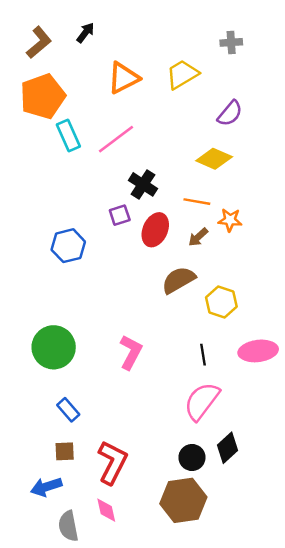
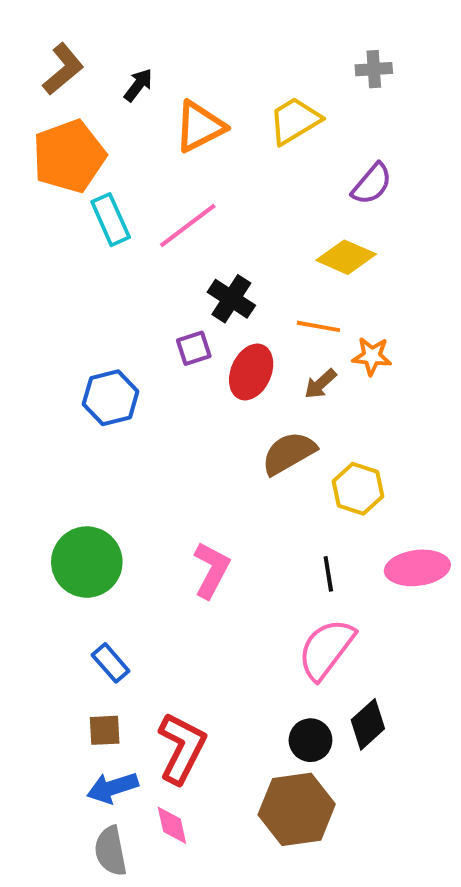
black arrow: (85, 33) -> (138, 85), moved
blue arrow: (46, 487) -> (113, 788), moved

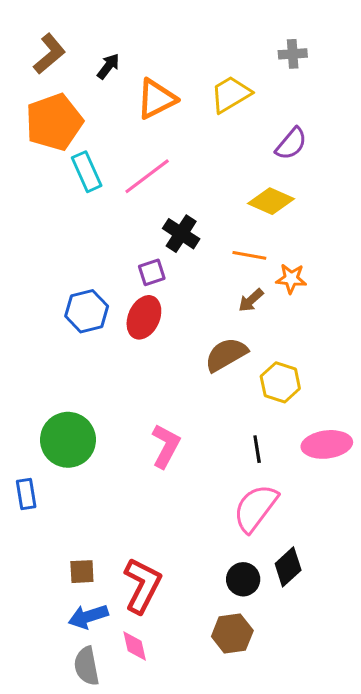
red ellipse: (251, 372) -> (144, 317), moved
blue rectangle: (111, 663) -> (26, 494), moved, turned 32
brown hexagon: (297, 809) -> (232, 634), size x0.7

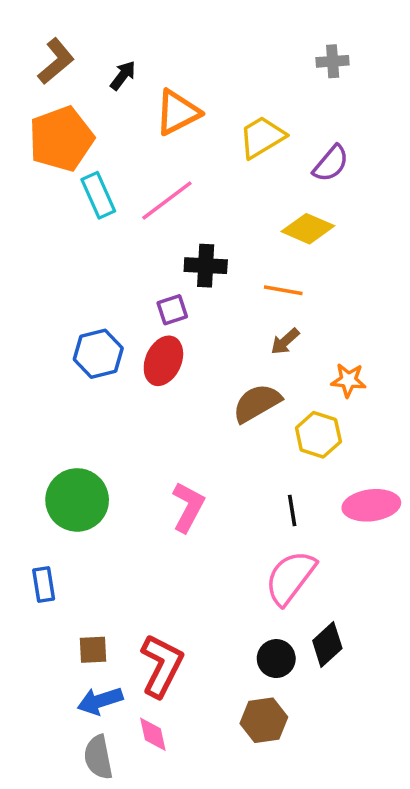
yellow trapezoid: (231, 94) -> (262, 137), moved
black cross: (181, 234) -> (206, 266), turned -30
orange star: (291, 279) -> (348, 380), moved
blue rectangle: (26, 494) -> (44, 585), moved

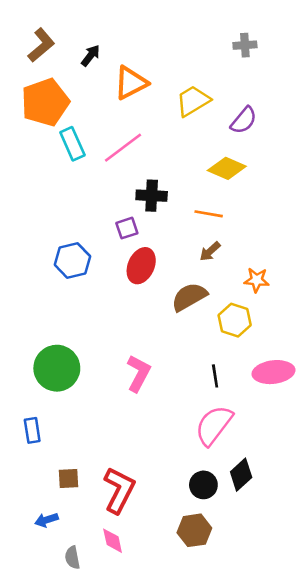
red ellipse: (163, 361) -> (141, 266), moved
blue arrow: (100, 701) -> (46, 520), moved, size x0.7
gray semicircle: (98, 757) -> (72, 558), size x0.7

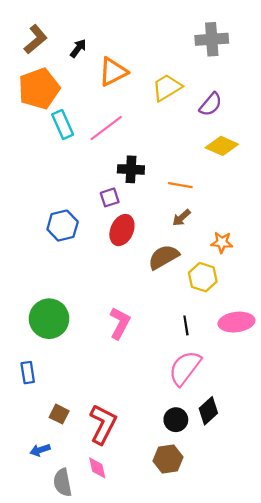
gray cross: (245, 45) -> (212, 39), size x1.6
yellow diamond: (227, 168) -> (222, 146), moved
brown square: (69, 478) -> (59, 414), turned 30
gray semicircle: (72, 558) -> (63, 483), size x1.4

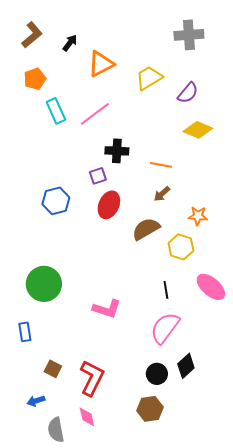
orange pentagon: (39, 89) -> (35, 79), size x0.6
pink ellipse: (236, 322) -> (211, 287), turned 48
pink L-shape: (120, 323) -> (107, 309), moved, turned 80

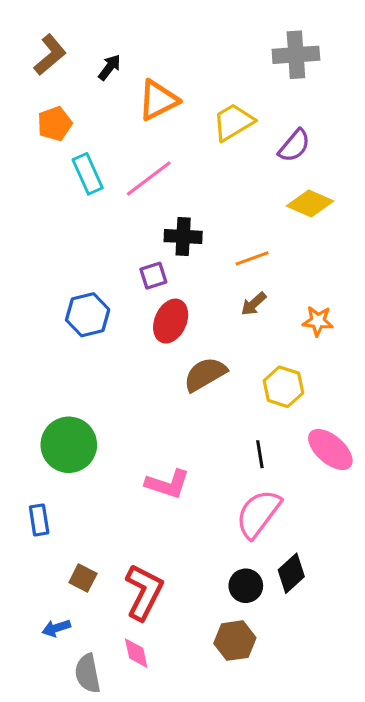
orange line: (161, 165) -> (252, 258), turned -30
orange star: (198, 216) -> (318, 321), moved
brown semicircle: (146, 229) -> (205, 374), moved

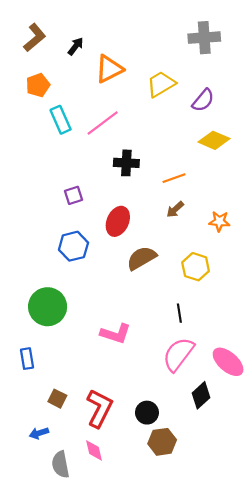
purple square: (153, 276) -> (73, 195), moved
blue hexagon: (88, 315) -> (73, 246), moved
pink ellipse: (330, 449) -> (228, 362), moved
black circle: (246, 586) -> (147, 413), moved

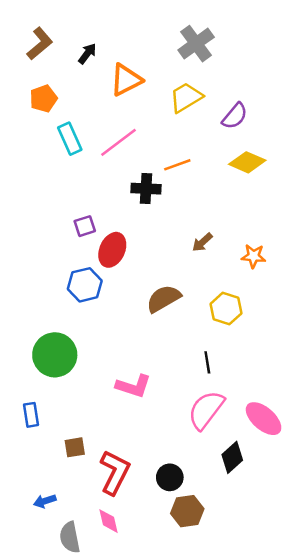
gray cross: (204, 38) -> (196, 44), moved, turned -32
orange line: (174, 178) -> (177, 165), moved
red ellipse: (118, 221) -> (112, 250), moved
brown square: (57, 399) -> (75, 447), moved, turned -36

